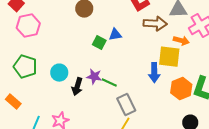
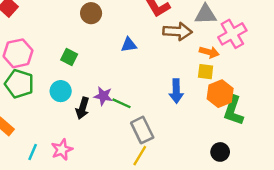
pink hexagon: (28, 26) -> (18, 53), moved
green square: (99, 43) -> (69, 57), moved
yellow square: (169, 57) -> (206, 72), moved, size x0.6
orange hexagon: (181, 89) -> (220, 94), moved

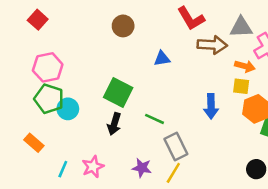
green square: (69, 57) -> (118, 93), moved, size x1.6
cyan circle: (61, 91) -> (68, 109), moved
purple star: (103, 96) -> (142, 168), moved

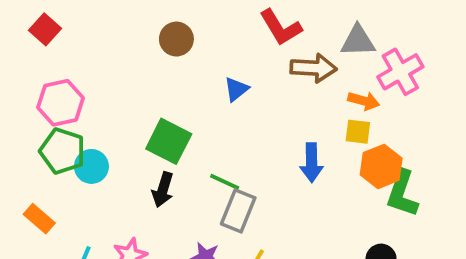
blue triangle: (162, 59) -> (236, 89), turned -30
gray rectangle: (176, 147) -> (238, 211), moved, turned 48

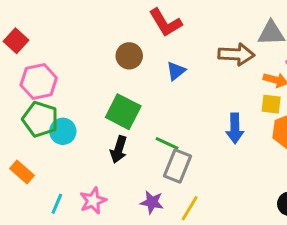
red L-shape: (281, 27) -> (165, 23), moved
red square: (45, 29) -> (16, 41), moved
brown circle: (176, 39) -> (129, 56), moved

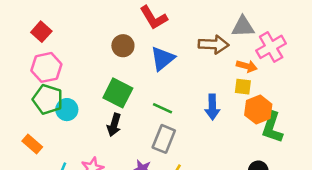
red square: (16, 41) -> (41, 32), moved
blue triangle: (176, 71) -> (163, 58), size x1.5
green line: (167, 143) -> (163, 108), moved

